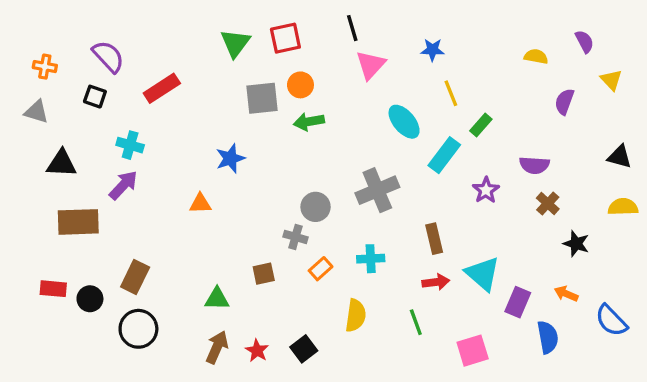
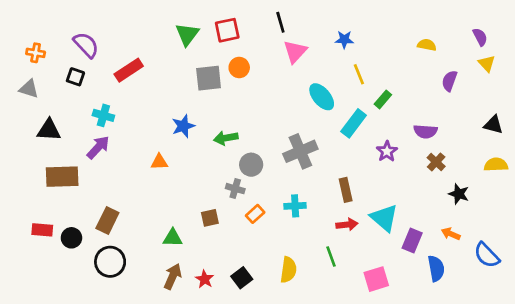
purple semicircle: (585, 41) -> (480, 37), moved
green arrow: (309, 122) -> (226, 138), moved
yellow semicircle: (356, 315) -> (288, 270), moved

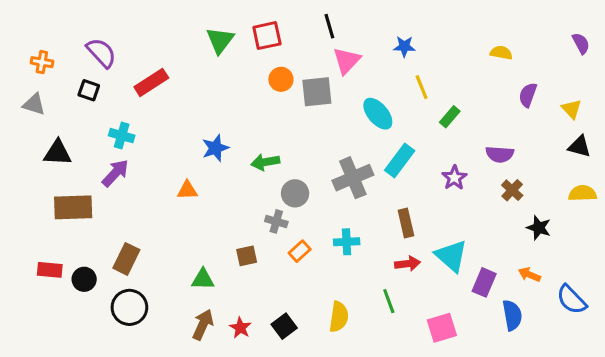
purple semicircle: (480, 37) -> (581, 43), moved
yellow triangle: (487, 64) -> (572, 109), moved
gray square: (209, 78) -> (317, 92), moved
cyan rectangle: (354, 123) -> (400, 161), moved

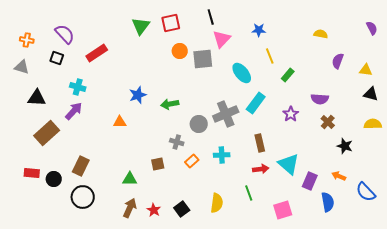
yellow triangle: (572, 109) -> (366, 70), turned -40
gray circle: (295, 193) -> (199, 124), moved
brown rectangle: (73, 207) -> (47, 133), turned -40

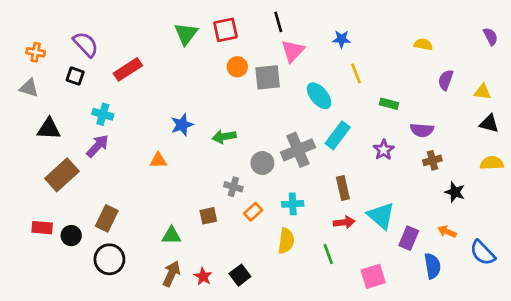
green rectangle: (288, 75) -> (389, 104), moved, turned 64
brown cross: (328, 122) -> (432, 160), turned 32
yellow semicircle: (217, 203) -> (286, 241), moved

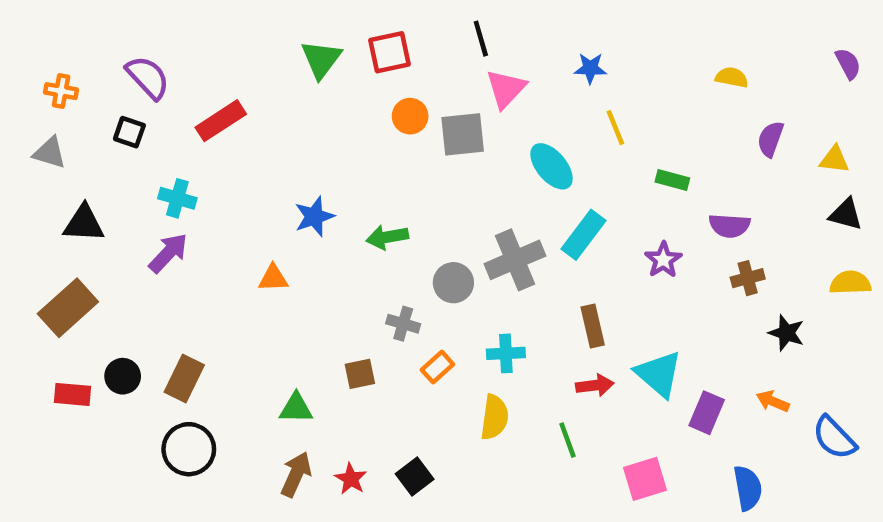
brown rectangle: (62, 175) -> (68, 308), moved
black circle: (71, 236) -> (123, 376), moved
blue semicircle: (432, 266) -> (748, 488), moved

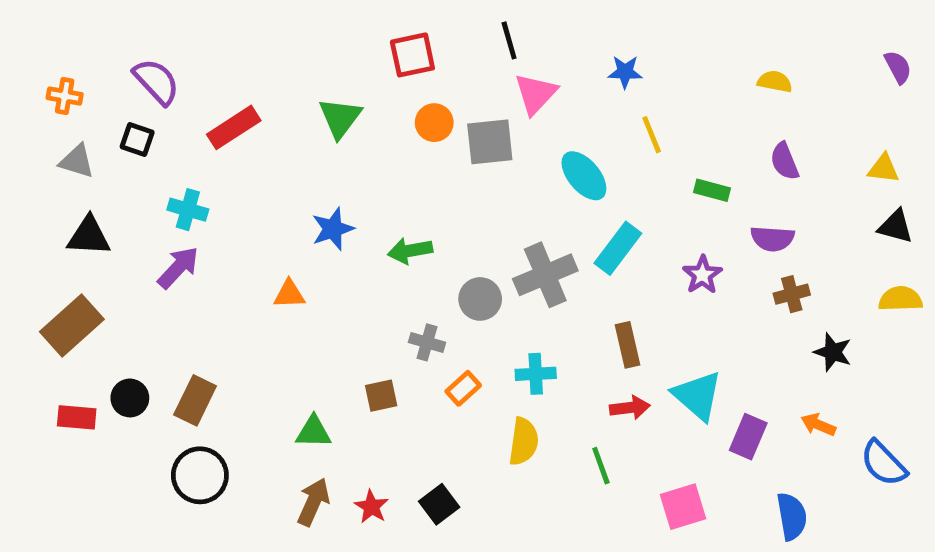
green triangle: (321, 59) -> (340, 118), moved
purple semicircle: (770, 139) -> (784, 161), moved, turned -42
gray triangle: (50, 153) -> (77, 161), moved

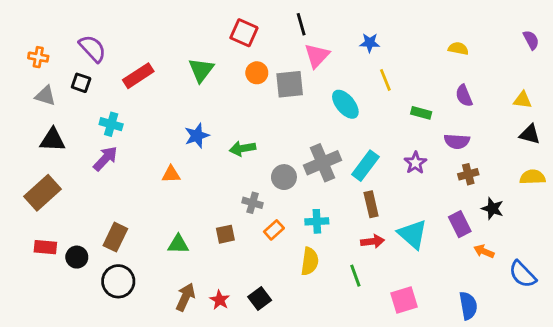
red square: (412, 55) -> (244, 33), turned 36
cyan rectangle: (618, 248) -> (365, 166), moved
black circle: (130, 398) -> (77, 257), moved
green triangle: (313, 432) -> (178, 244), moved
purple rectangle: (748, 437) -> (460, 224), moved, turned -50

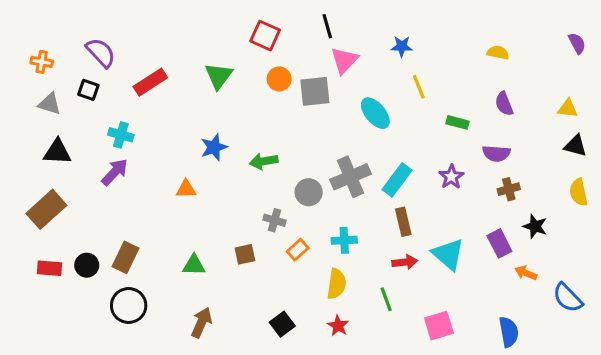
yellow semicircle: (533, 177) -> (579, 192), turned -100
black circle: (77, 257) -> (87, 265), moved
red star: (220, 300) -> (338, 326), moved

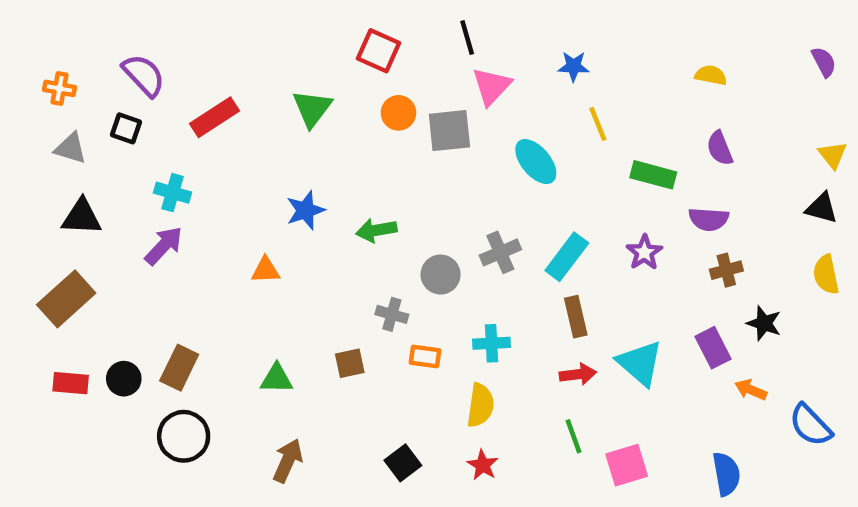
yellow triangle: (568, 108) -> (833, 155), moved, turned 45
green rectangle: (458, 122) -> (653, 175), size x1.4
gray cross: (350, 177) -> (500, 252), size x0.7
orange rectangle: (298, 250) -> (425, 357), turned 50
green line: (386, 299) -> (573, 436), moved

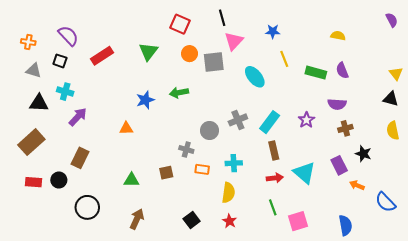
purple semicircle: (824, 62) -> (392, 20), moved
green rectangle: (653, 175) -> (316, 73), moved
cyan cross: (173, 193) -> (65, 92), moved
green arrow: (376, 230) -> (179, 93), moved
brown rectangle: (179, 368) -> (80, 158), moved

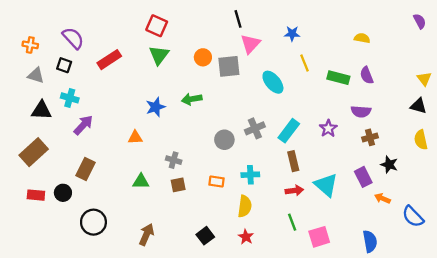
red square: (180, 24) -> (157, 26), moved
gray cross: (186, 149) -> (174, 160), moved
green triangle: (132, 180) -> (141, 181), moved

